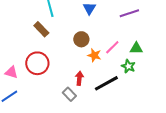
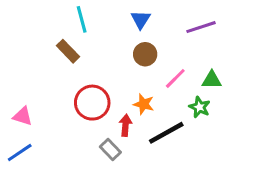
brown circle: (81, 39) -> (145, 54), moved
orange star: (94, 55) -> (144, 104), moved
red circle: (37, 63) -> (92, 103), moved

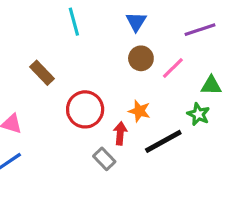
brown rectangle: (68, 51) -> (42, 73), moved
pink line: (175, 78) -> (173, 68), moved

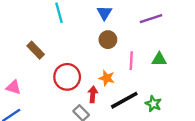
pink line: (173, 68) -> (131, 61), moved, turned -42
green star: (198, 114) -> (153, 104), moved

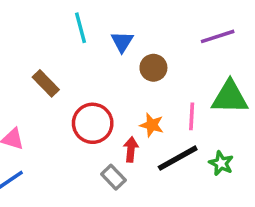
blue triangle: (104, 13) -> (122, 42), moved
green triangle: (159, 59) -> (230, 97), size x1.6
pink line: (131, 61) -> (192, 116), moved

